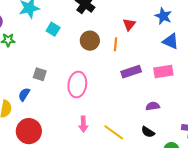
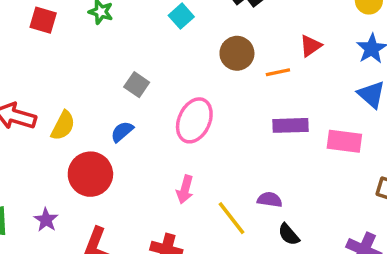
orange line: (116, 44) -> (278, 72), turned 56
blue semicircle: (24, 94) -> (122, 132), moved
purple semicircle: (153, 106) -> (270, 200), moved

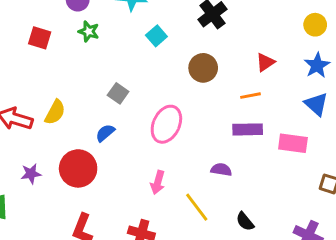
orange line: (278, 72) -> (251, 96), moved
yellow semicircle: (63, 126) -> (55, 112), moved
purple semicircle: (270, 200) -> (221, 170), moved
purple star: (46, 220) -> (31, 174), moved, turned 30

